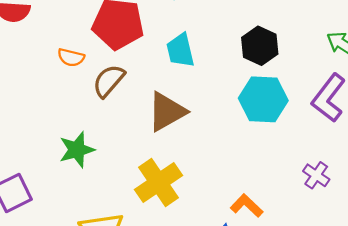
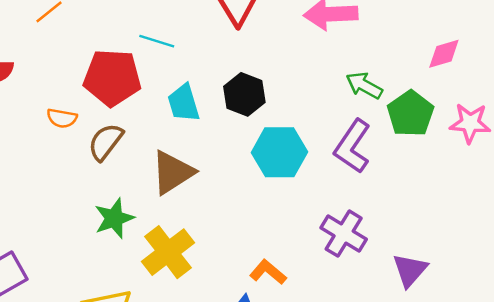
black hexagon: (260, 46) -> (244, 94), moved
green star: (77, 150) -> (114, 218), moved
purple cross: (316, 175) -> (344, 234), size x1.5

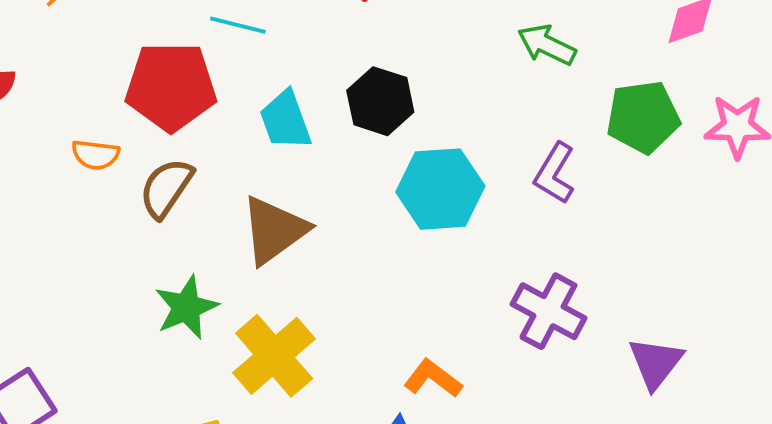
green arrow: (364, 85) -> (547, 45), moved
green pentagon: (411, 114) -> (643, 117), turned 30
purple L-shape: (352, 146) -> (555, 173), size x0.7

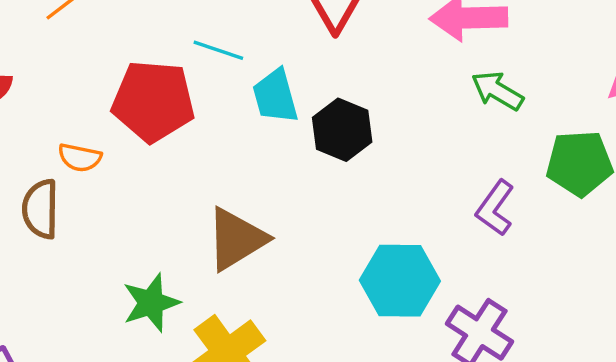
cyan trapezoid: (286, 120) -> (275, 96), moved
brown semicircle: (166, 188) -> (40, 209), moved, turned -38
cyan hexagon: (440, 189) -> (400, 281), moved

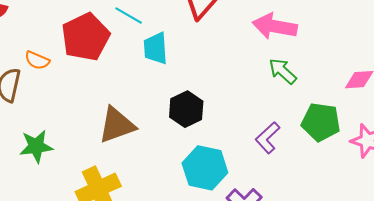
red pentagon: (153, 101) -> (86, 37), turned 30
black hexagon: (342, 130) -> (186, 109), moved
green star: (151, 303) -> (36, 146), moved

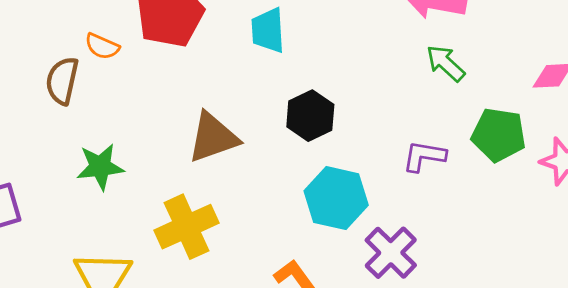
purple L-shape: (268, 138) -> (424, 156), turned 52

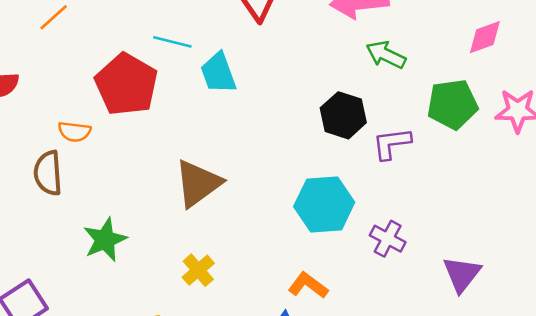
black hexagon: (310, 116) -> (343, 115), moved
yellow cross: (187, 227) -> (198, 270), size x0.6
purple cross: (391, 253) -> (388, 239), size x0.7

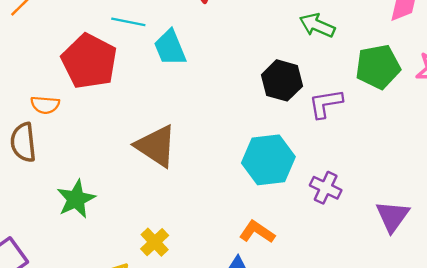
brown triangle: (198, 183) -> (156, 146), turned -48
yellow cross: (198, 270) -> (155, 242), moved

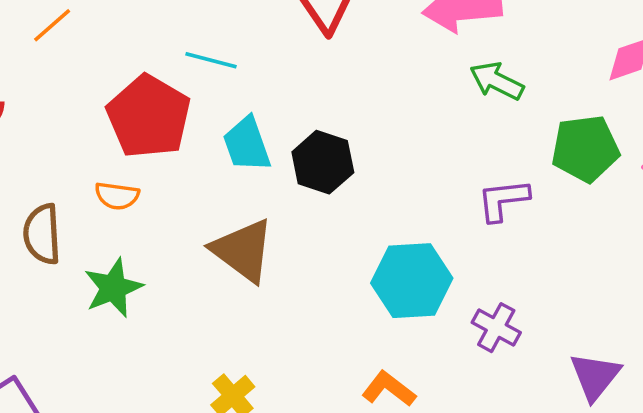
cyan trapezoid: (170, 48) -> (247, 144), moved
black hexagon: (282, 80) -> (323, 162), moved
orange semicircle: (45, 105) -> (117, 196), moved
green star: (76, 199) -> (113, 288), moved

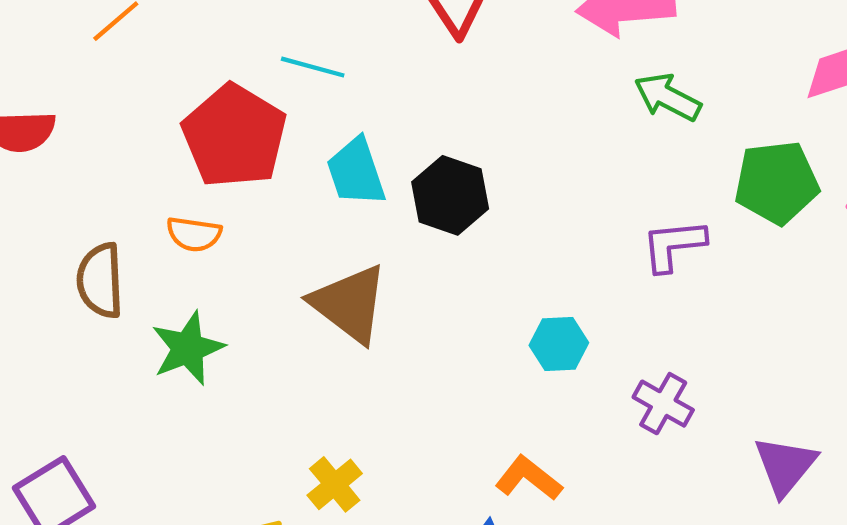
cyan hexagon: (412, 281) -> (559, 344), size x0.6

